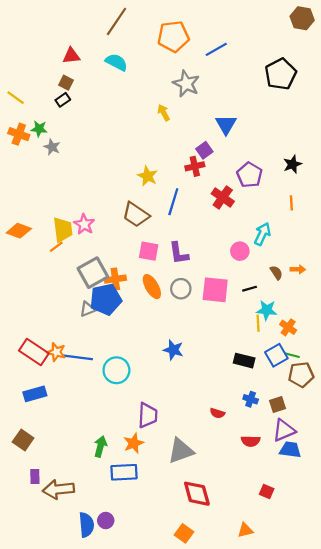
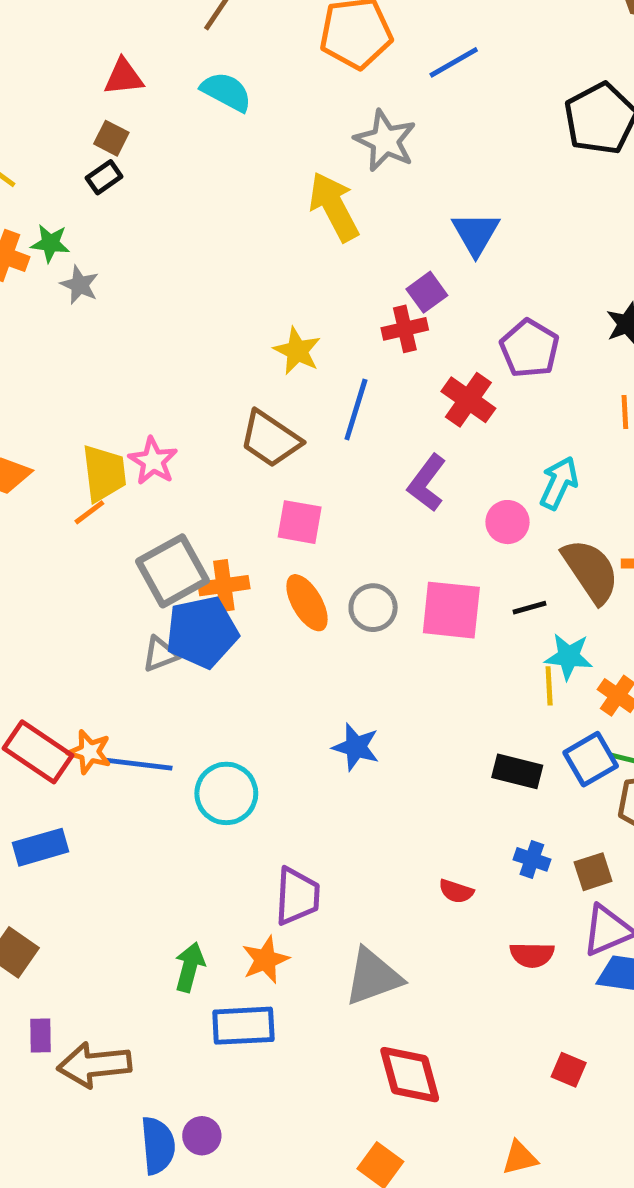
yellow arrow: (164, 113) -> (334, 207), size x1.8
purple L-shape: (179, 253) -> (427, 483), moved, turned 45
brown semicircle: (276, 273) -> (591, 571), size x2.0

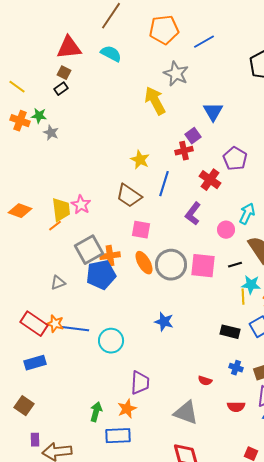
red triangle: (124, 77) -> (69, 48), size x1.5
gray circle: (373, 608) -> (171, 265), size x1.6
gray triangle: (160, 654) -> (58, 283), moved
gray triangle: (373, 977) -> (186, 413), moved, turned 40

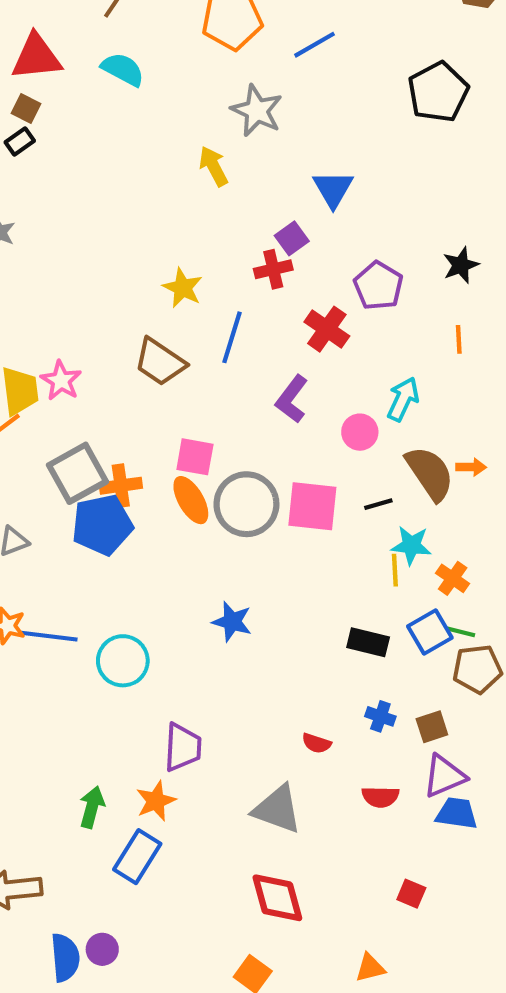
yellow arrow: (155, 101) -> (213, 166), size x0.7
pink square: (141, 230) -> (195, 457), moved
blue rectangle: (118, 436) -> (137, 857), turned -55

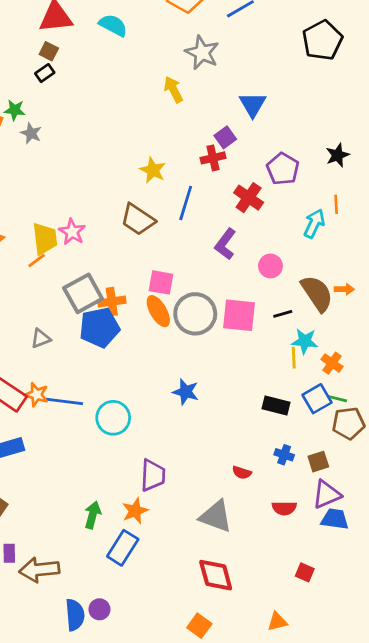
cyan arrow: (403, 399) -> (314, 224), moved

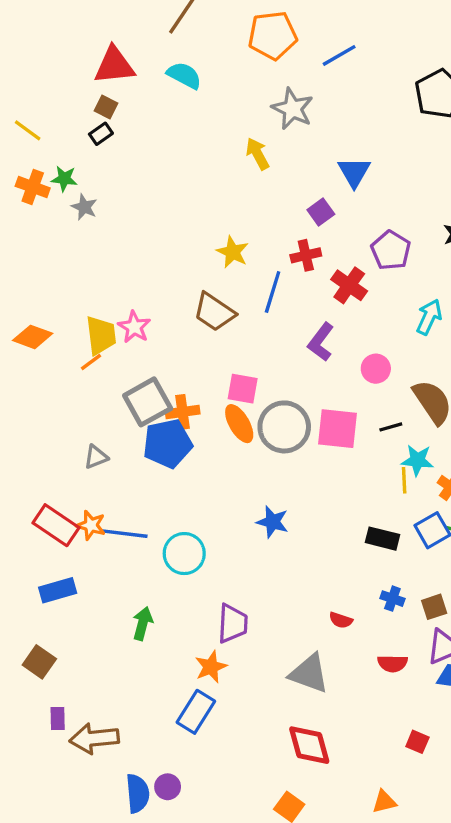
red cross: (213, 158) -> (306, 255), moved
green arrow: (93, 515) -> (143, 624), moved

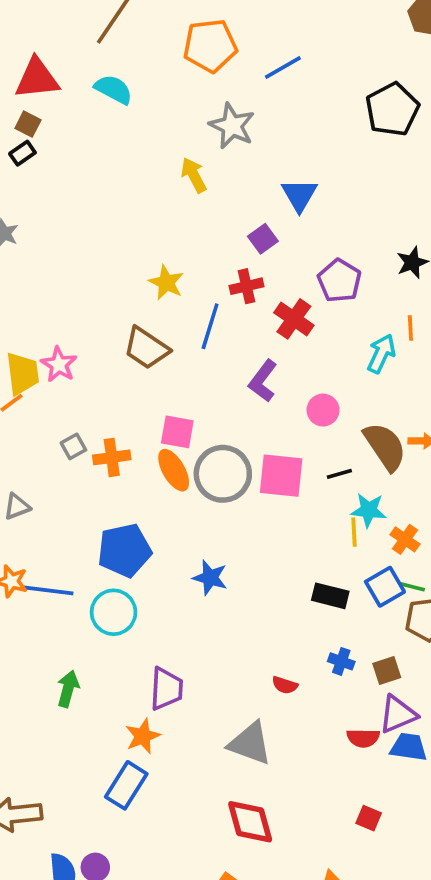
gray square: (148, 402) -> (73, 446), size x0.5
blue pentagon: (168, 444) -> (124, 550), moved
red semicircle: (392, 663) -> (363, 738), moved

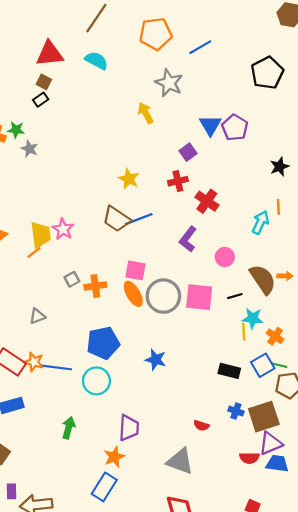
purple pentagon: (339, 281) -> (235, 128), moved
blue line: (210, 326) -> (139, 219), moved, turned 52
brown square: (387, 671) -> (264, 417), size x1.8

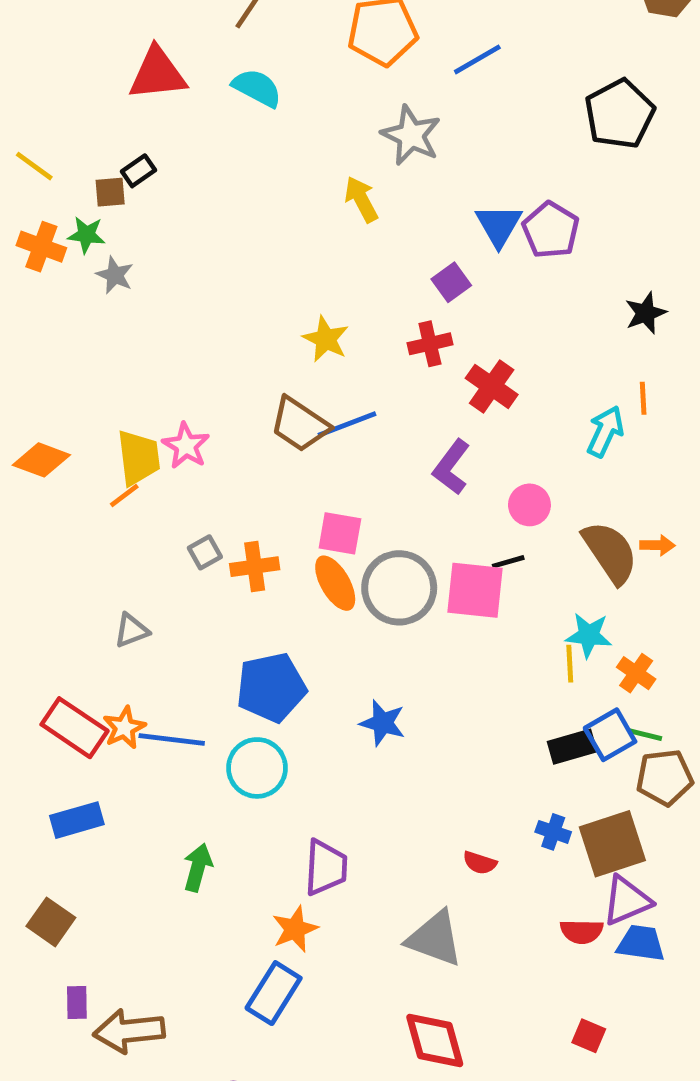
brown square: (44, 82) -> (110, 192), moved, turned -32
black line: (235, 296) -> (508, 562), moved
orange star: (34, 362) -> (124, 728), turned 30
black rectangle: (229, 371) -> (572, 747), moved, turned -30

